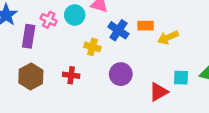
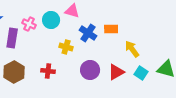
yellow arrow: (168, 37) -> (132, 49), moved, turned 78
cyan square: (181, 78) -> (141, 73), turned 32
red triangle: (159, 92) -> (116, 72), moved

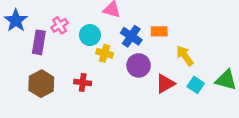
cyan circle: (51, 20) -> (90, 35), moved
pink cross: (29, 24) -> (60, 25), turned 32
purple circle: (90, 70) -> (139, 65), moved

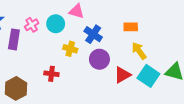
orange rectangle: (159, 31) -> (131, 27), moved
cyan circle: (90, 35) -> (56, 24), moved
brown hexagon: (41, 84) -> (16, 88), moved
cyan square: (196, 85) -> (148, 76), size x1.5

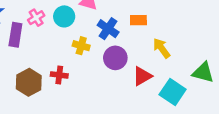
orange rectangle: (131, 27) -> (138, 20), moved
cyan square: (148, 76) -> (173, 92), moved
brown hexagon: (16, 88) -> (29, 82), moved

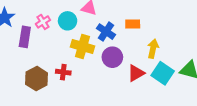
yellow cross: (81, 46) -> (82, 46), size x1.5
yellow arrow: (162, 48) -> (153, 49), turned 48
cyan square: (173, 92) -> (163, 73), moved

